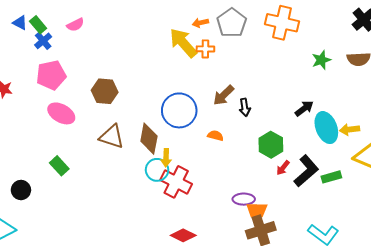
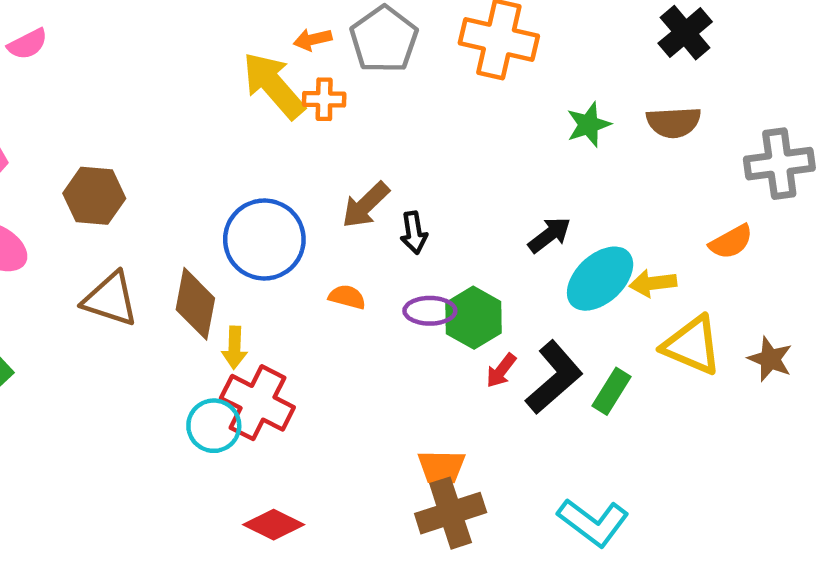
cyan ellipse: (326, 128) -> (600, 279), turned 68
cyan circle: (157, 170) -> (214, 426), moved
green rectangle: (331, 177) -> (612, 391), turned -42
purple ellipse: (244, 199) -> (430, 311), moved

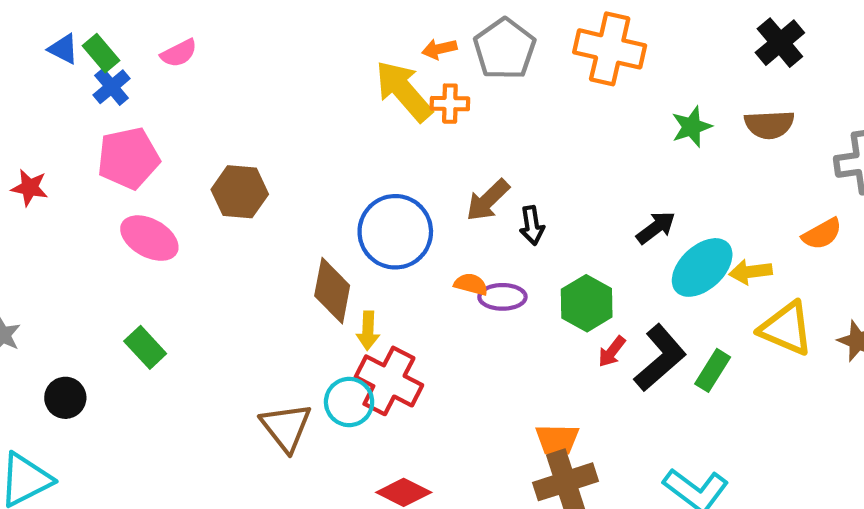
brown triangle: (110, 299) -> (286, 427), moved, turned 34
purple ellipse: (430, 311) -> (502, 297), moved

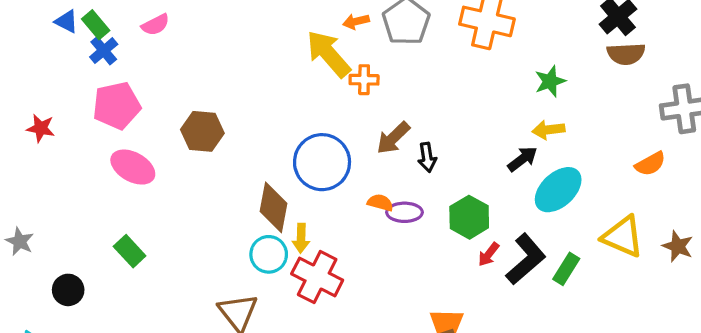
orange cross: (450, 104) -> (364, 80), moved
brown semicircle: (769, 125) -> (626, 54), moved
yellow arrow: (750, 272) -> (548, 130), moved
cyan circle: (349, 402) -> (269, 254), moved

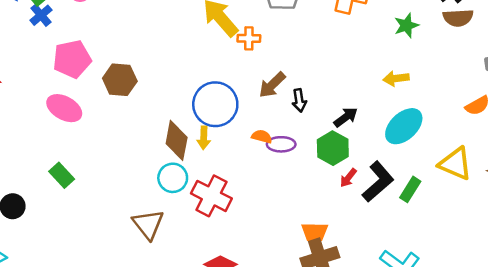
green star: (550, 81) -> (406, 25), moved
pink pentagon: (117, 106) -> (72, 59), moved
black arrow: (523, 159) -> (346, 117), moved
yellow arrow: (301, 238) -> (204, 138), moved

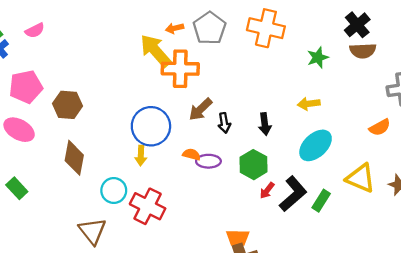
orange cross: (249, 38) -> (180, 69), size x1.8
black arrow: (346, 117) -> (265, 124), moved, turned 120
brown diamond: (177, 140) -> (74, 158), moved

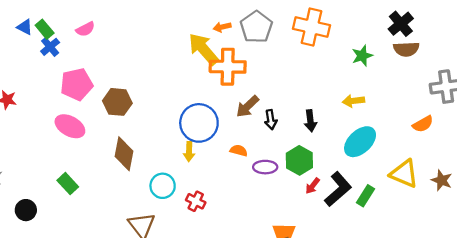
purple ellipse: (208, 161) -> (265, 167), moved
red cross: (148, 206) -> (196, 201), size x0.6

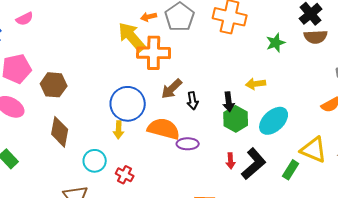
yellow arrow: (353, 101) -> (256, 84), moved
orange semicircle: (239, 151) -> (164, 129), size x2.0
green hexagon: (299, 160) -> (236, 119), moved
red arrow: (313, 186) -> (231, 161), turned -42
green rectangle: (366, 196) -> (291, 170), moved

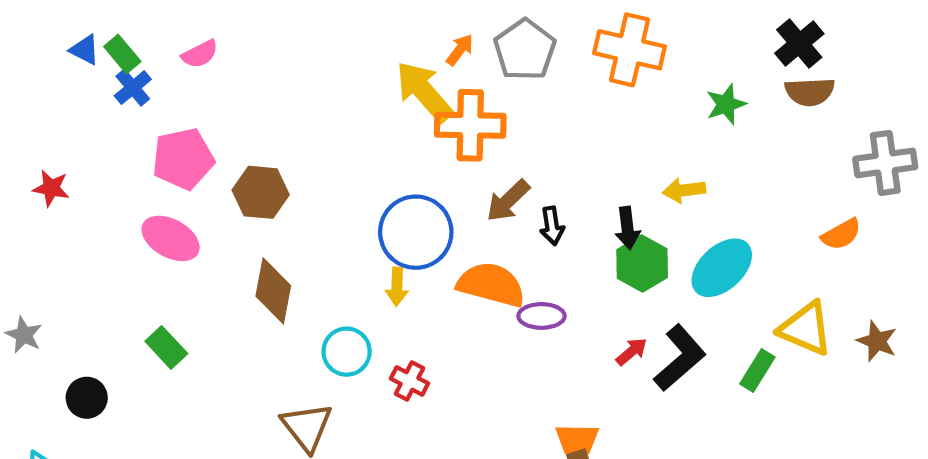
orange arrow: (149, 17) -> (460, 50), turned 140
red arrow: (231, 161) -> (632, 352), turned -126

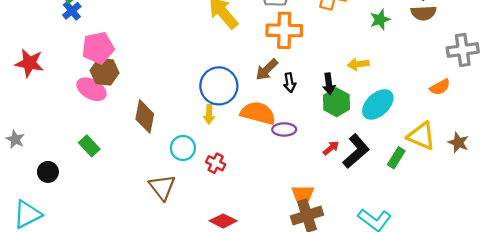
orange cross: (470, 125) -> (284, 30), moved
red star: (51, 188) -> (29, 63), size x1.5
brown hexagon: (261, 192) -> (105, 72), moved

